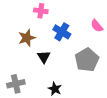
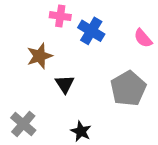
blue cross: (62, 32) -> (91, 31), moved
gray cross: (16, 84) -> (23, 124), turned -36

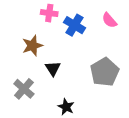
pink semicircle: (143, 38) -> (109, 20), moved
gray cross: (23, 124) -> (24, 89), moved

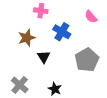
blue cross: (74, 25) -> (62, 32), moved
gray cross: (24, 89) -> (20, 85), moved

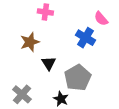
blue cross: (62, 32) -> (85, 38), moved
gray pentagon: (87, 60) -> (78, 78), moved

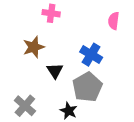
pink semicircle: (101, 19) -> (114, 21), turned 48
blue cross: (85, 38) -> (91, 55), moved

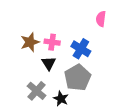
pink cross: (51, 13) -> (52, 42), moved
gray cross: (25, 106) -> (37, 91), moved

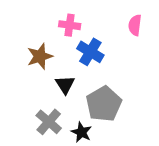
pink cross: (52, 42) -> (70, 25), moved
blue cross: (81, 49) -> (90, 52), moved

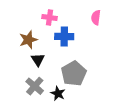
blue cross: (90, 52) -> (64, 37), turned -30
black triangle: (65, 85) -> (38, 60), moved

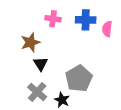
pink semicircle: (96, 18) -> (107, 29), moved
blue cross: (64, 37) -> (86, 20), moved

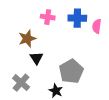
gray cross: (37, 92) -> (21, 83), moved

